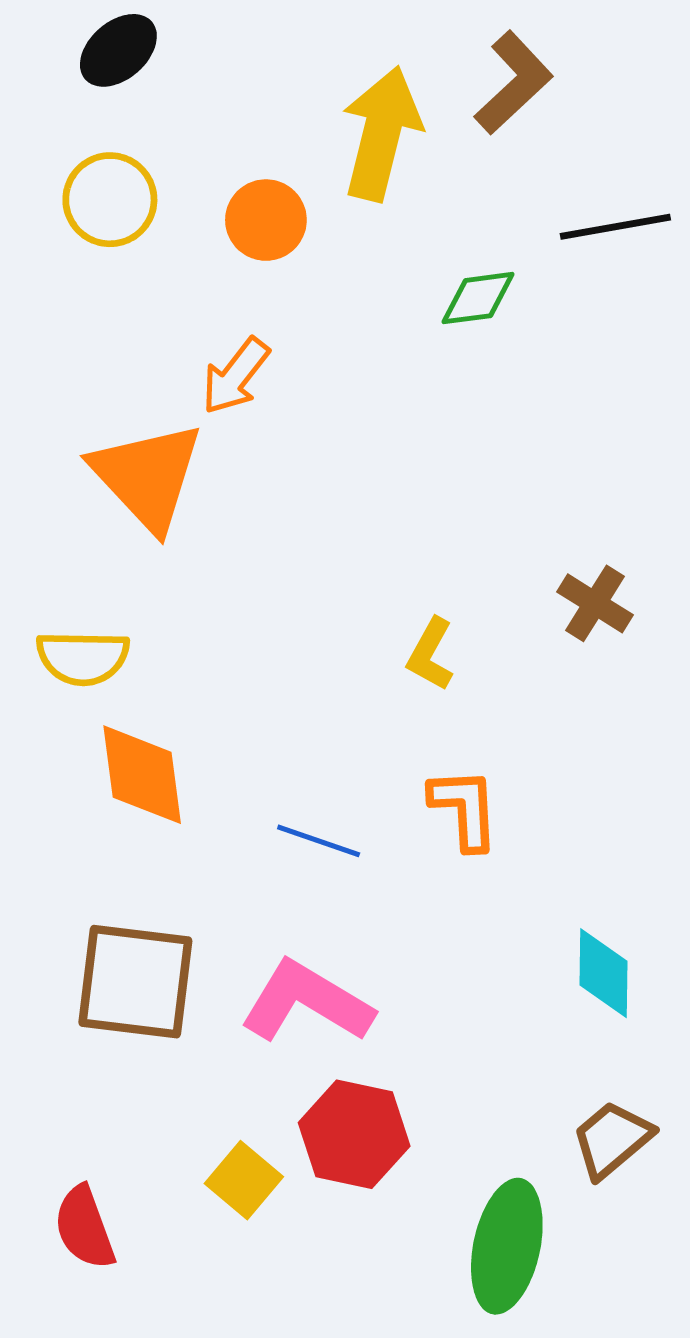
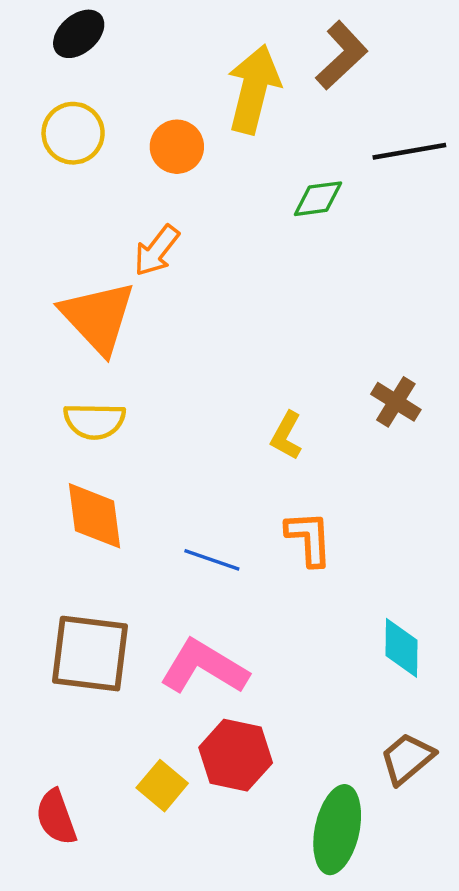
yellow semicircle: (83, 658) -> (95, 421), moved

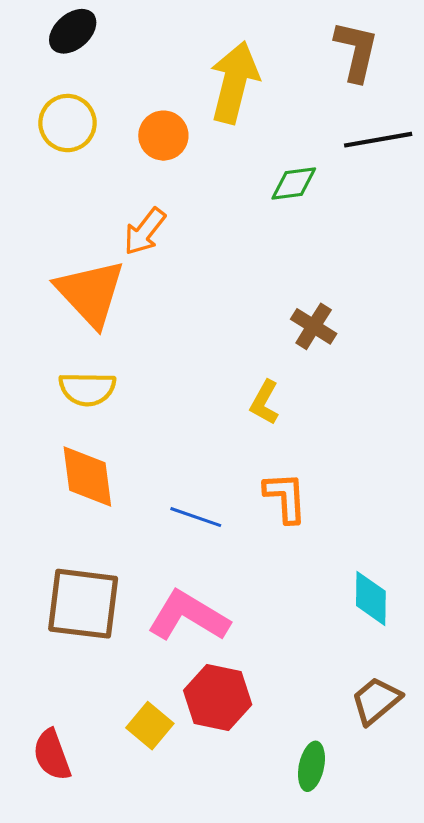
brown L-shape: (342, 55) -> (356, 51), moved, turned -34
brown cross: (396, 402) -> (314, 326), moved
green ellipse: (337, 830) -> (311, 766), size x0.6

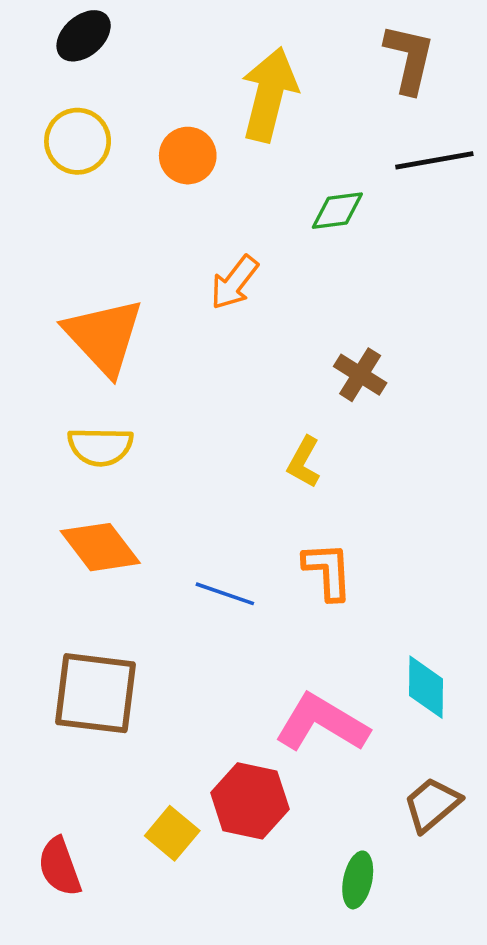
orange arrow: (145, 231) -> (234, 282), moved
orange diamond: (87, 476) -> (100, 547), turned -30
pink L-shape: (188, 616) -> (322, 723), moved

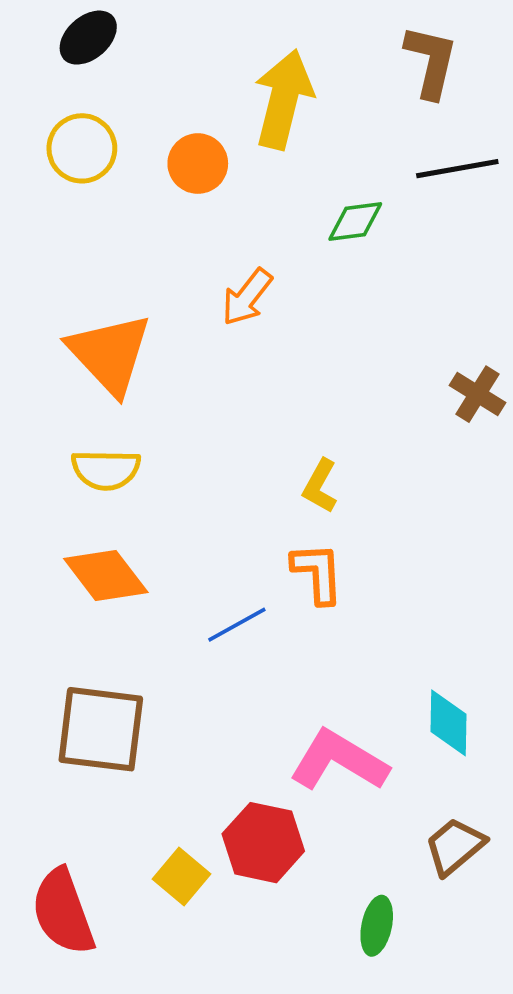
brown cross: (360, 375) -> (477, 394), moved
orange L-shape: (328, 571) -> (317, 573), moved
blue line: (225, 594) -> (237, 625), turned -48
red semicircle: (60, 867) -> (63, 912), size x1.4

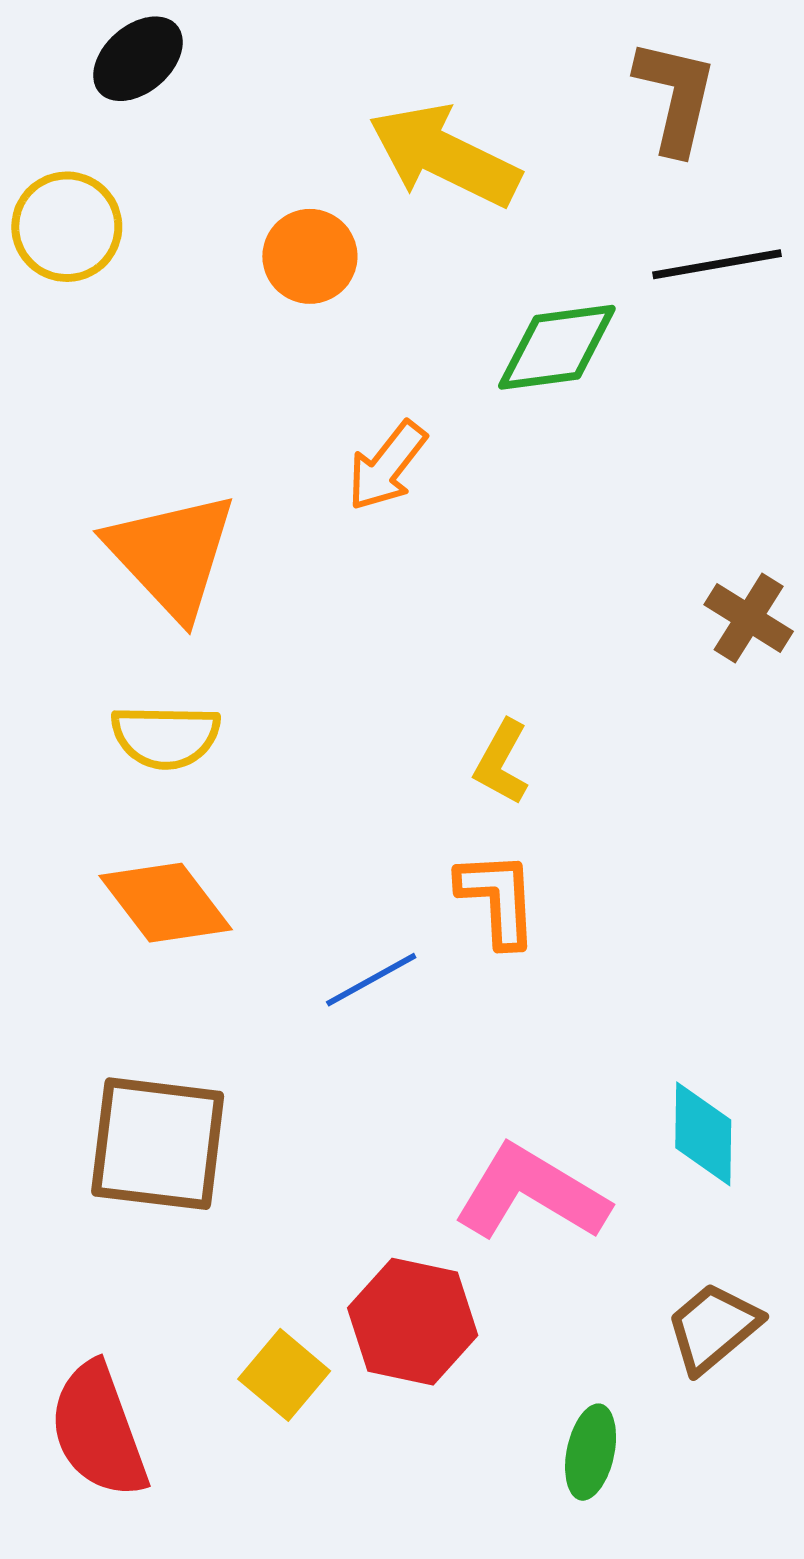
yellow arrow: (283, 99) -> (444, 156), turned -78
yellow circle: (82, 148) -> (67, 227), moved
green diamond: (355, 221) -> (557, 347), size x1.4

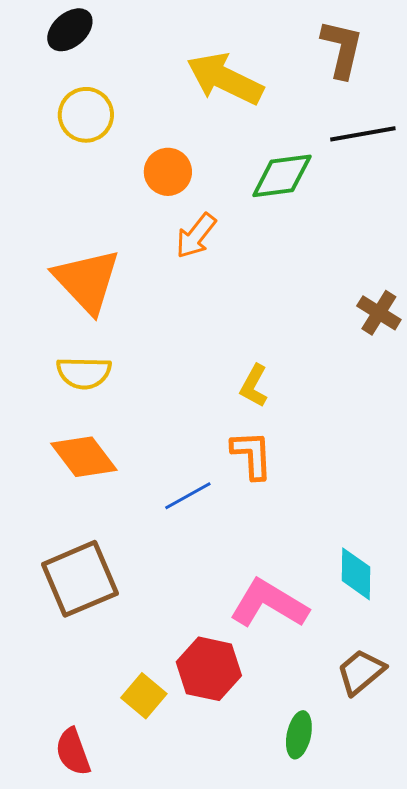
yellow circle: (67, 227) -> (86, 115), moved
orange circle: (310, 256) -> (168, 172), moved
brown square: (158, 1144) -> (80, 579), turned -30
red semicircle: (98, 1430) -> (73, 752), moved, size x0.7

